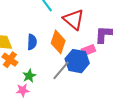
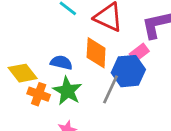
blue semicircle: (32, 42) -> (61, 63), turned -63
green star: (29, 76) -> (67, 91), moved, size x1.5

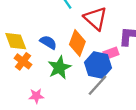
gray line: (110, 89) -> (97, 85), moved
green star: (67, 91) -> (59, 68), moved

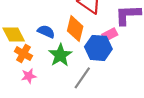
gray line: (97, 85) -> (82, 78), moved
pink star: (36, 96) -> (29, 76), moved

